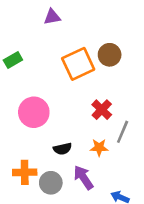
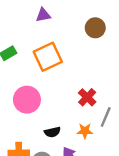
brown circle: (110, 55) -> (95, 28), moved
orange square: (78, 64) -> (48, 57), moved

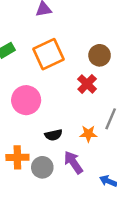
brown circle: (95, 28) -> (100, 55), moved
red cross: (87, 97) -> (87, 84), moved

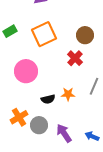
orange star: (88, 134) -> (68, 94), moved
orange cross: (17, 157) -> (19, 117), turned -30
purple arrow: (73, 162) -> (64, 133), moved

